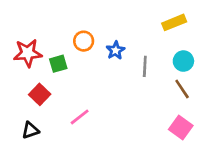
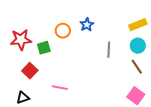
yellow rectangle: (174, 22) -> (138, 25), moved
blue star: (116, 50) -> (87, 25), moved
pink line: (80, 117) -> (60, 88), turned 49

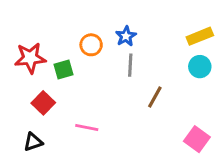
gray line: (109, 50) -> (130, 65), moved
brown line: (137, 67) -> (155, 97), moved, turned 63

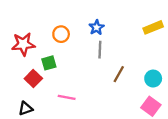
orange circle: (91, 45) -> (61, 34), moved
cyan circle: (200, 67) -> (153, 79), moved
green square: (64, 69) -> (49, 63), moved

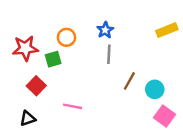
green square: (49, 63) -> (53, 59), moved
cyan circle: (153, 79) -> (155, 89), moved

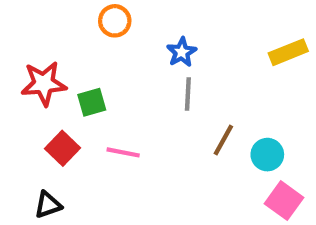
orange circle: (66, 37) -> (115, 21), moved
pink line: (73, 106) -> (123, 152), moved

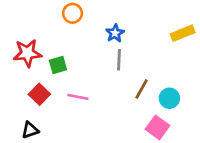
pink square: (284, 201) -> (157, 127), moved

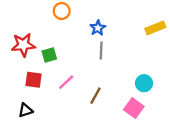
brown line: (142, 89) -> (95, 96), moved
red square: (39, 94) -> (33, 80), turned -36
pink line: (78, 97) -> (66, 82), turned -54

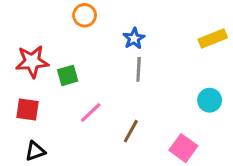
red square: (33, 80) -> (27, 109), moved
cyan circle: (144, 83) -> (210, 100), moved

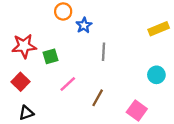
blue star: (134, 38) -> (84, 25), moved
red square: (27, 109) -> (21, 82), turned 36

